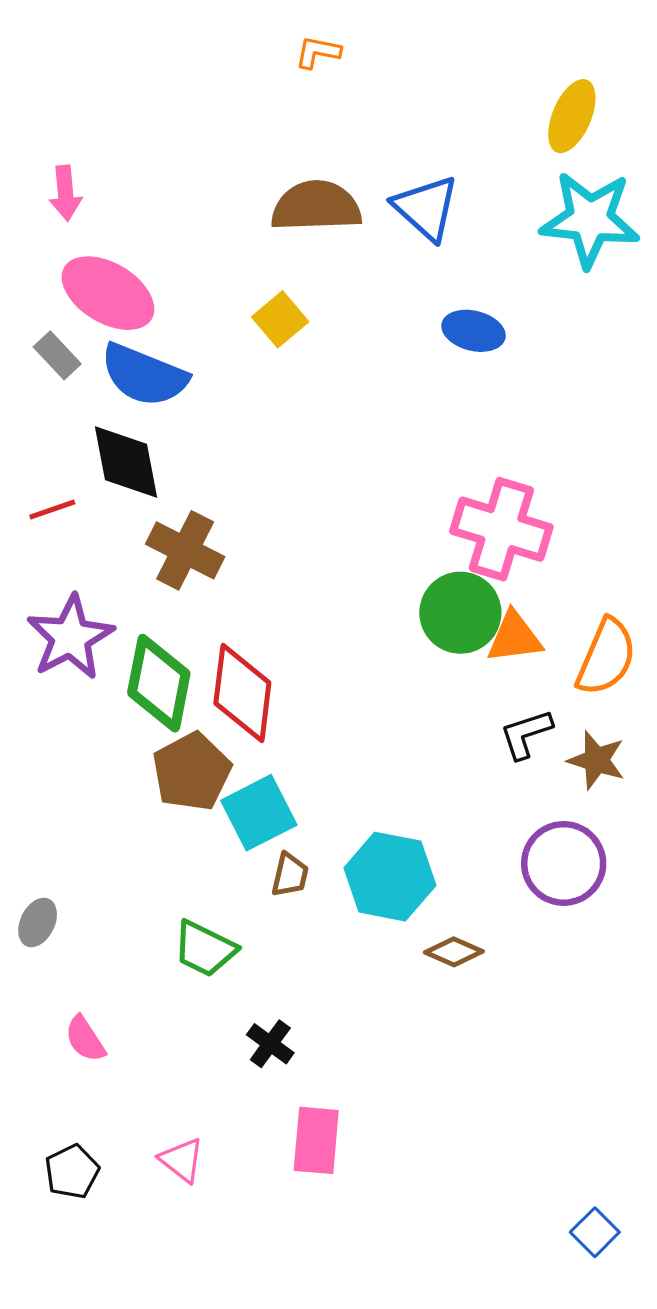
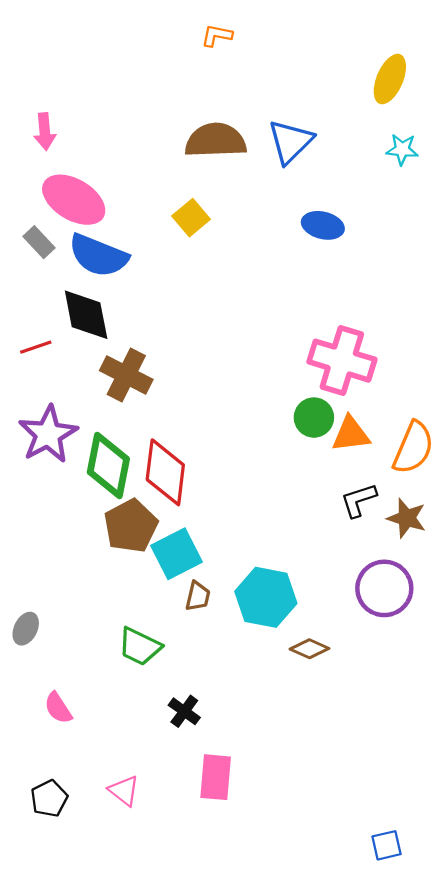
blue triangle: (426, 208) -> (290, 142), turned 33
cyan star: (590, 219) -> (402, 149), size x0.5
green circle: (460, 613) -> (314, 418), size x0.7
blue square: (595, 1232) -> (387, 845), moved, turned 32

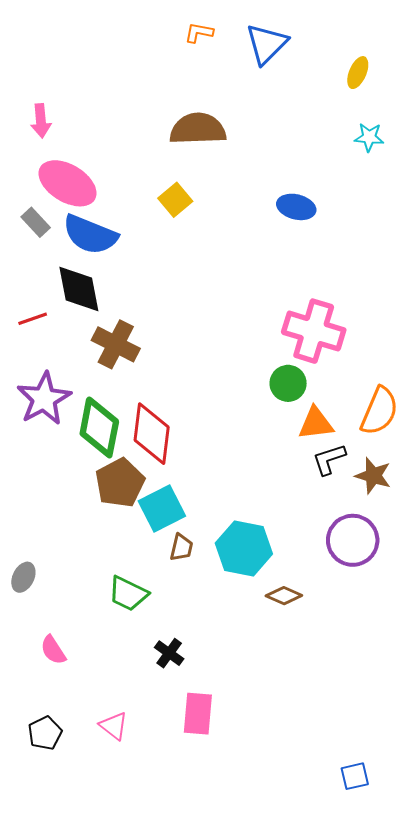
yellow ellipse: (390, 79) -> (358, 73), size x0.7
blue triangle: (290, 142) -> (267, 44), moved
orange triangle: (351, 434) -> (316, 423), moved

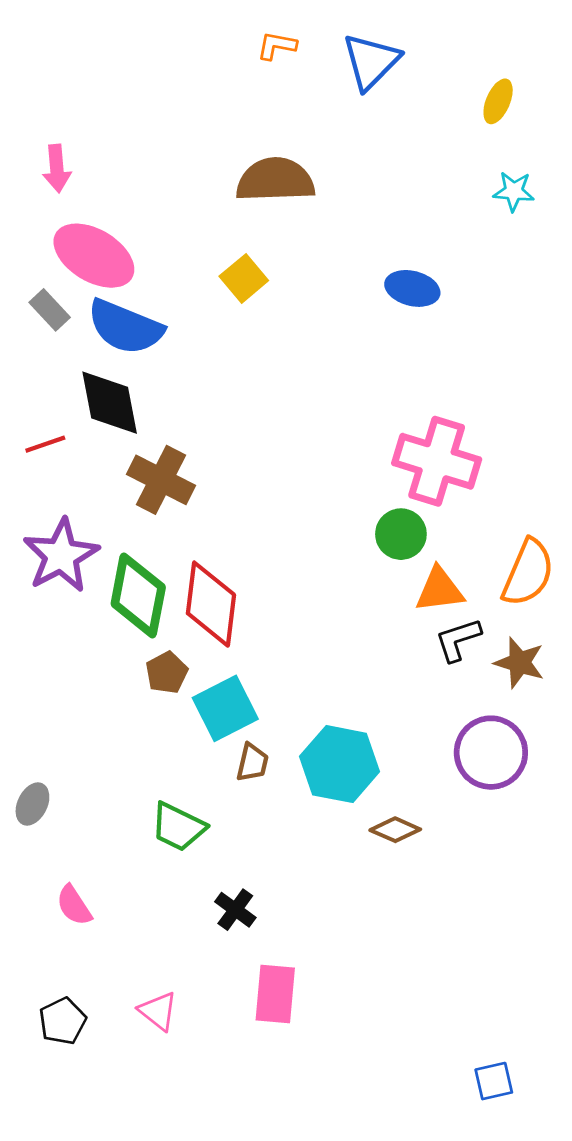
brown pentagon: (120, 483) -> (167, 673), size x0.6

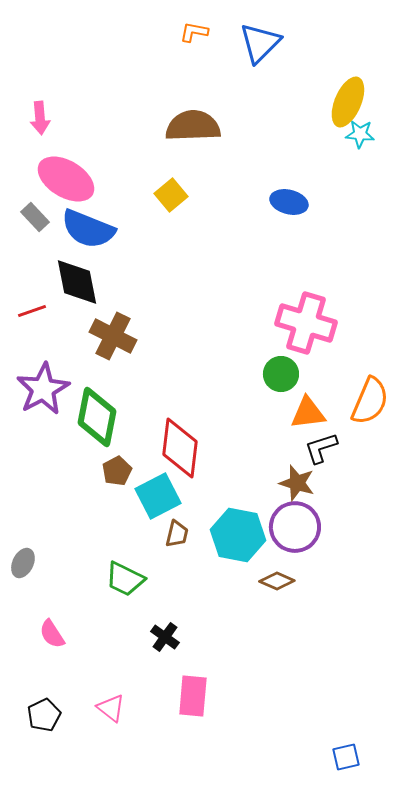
yellow ellipse: (498, 101) -> (348, 102), moved, size x1.6
red diamond: (211, 604) -> (180, 448), moved
brown star: (519, 663) -> (297, 483), moved
purple circle: (491, 753) -> (295, 527), moved

